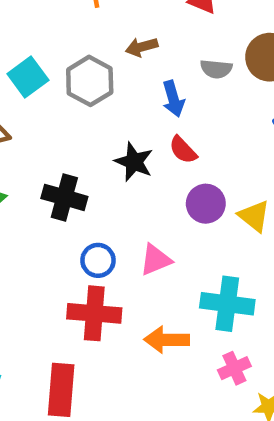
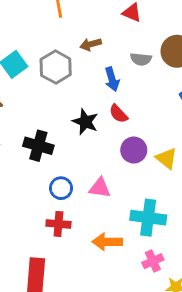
pink triangle: (156, 260) -> (100, 188), turned 30
red cross: (94, 313) -> (58, 224), size x0.7

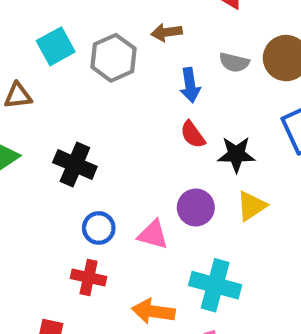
black star: (85, 122) -> (236, 154), moved, turned -30
purple circle: (134, 150) -> (196, 207), moved
yellow triangle: (166, 158) -> (251, 206), turned 40

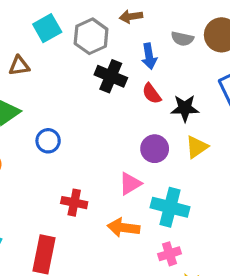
black cross: (75, 164) -> (111, 76), moved
blue circle: (99, 228) -> (48, 141), moved
pink triangle: (153, 235) -> (130, 184), moved, turned -45

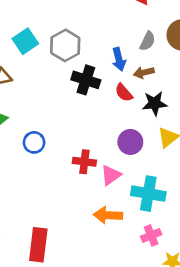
brown arrow: (131, 17) -> (144, 72), moved
gray semicircle: (182, 39) -> (147, 41), turned -72
red cross: (74, 203) -> (84, 162), moved

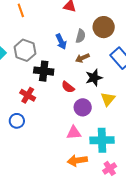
blue arrow: (119, 59) -> (61, 42), moved
red semicircle: (124, 93) -> (68, 87), moved
red cross: (84, 162) -> (28, 95), moved, turned 35
pink triangle: (111, 175) -> (74, 133), turned 42

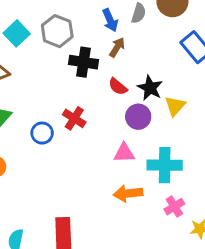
brown arrow: (82, 58) -> (117, 47), moved, turned 144
black star: (94, 78) -> (150, 88), moved, turned -30
red cross: (28, 95) -> (74, 118), moved

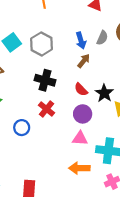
black cross: (83, 62) -> (45, 80), moved
purple circle: (138, 117) -> (83, 114), moved
blue circle: (42, 133) -> (22, 128), moved

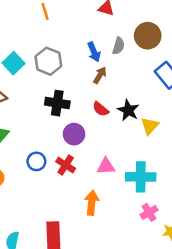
red cross: (47, 109) -> (66, 165), moved
purple circle: (83, 114) -> (74, 134), moved
orange arrow: (79, 168) -> (92, 203), moved, turned 102

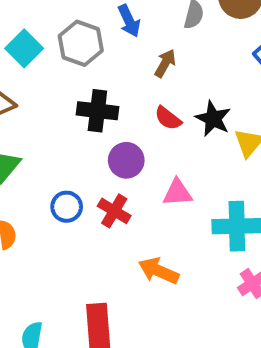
blue arrow: (94, 52) -> (129, 21), moved
pink triangle: (106, 166) -> (177, 193), moved
orange arrow: (92, 203) -> (159, 271), turned -70

